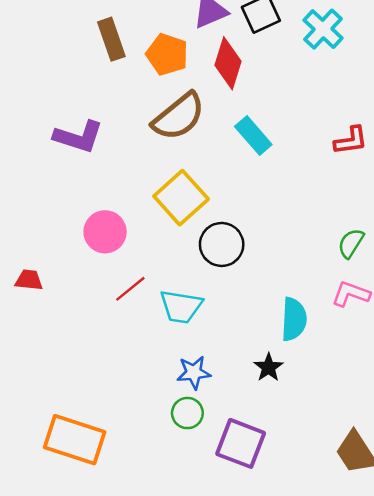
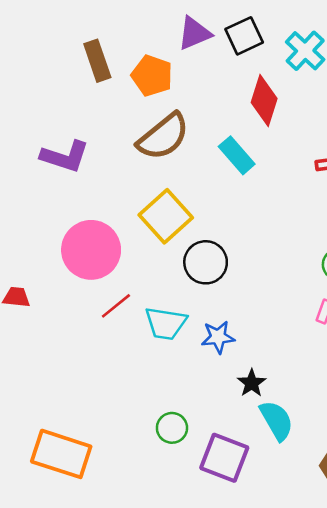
red diamond: (228, 63) -> (264, 101), moved
pink circle: (105, 232) -> (91, 250), size x1.4
cyan semicircle: (294, 319) -> (277, 420), moved, turned -33
blue star: (194, 372) -> (218, 337), moved

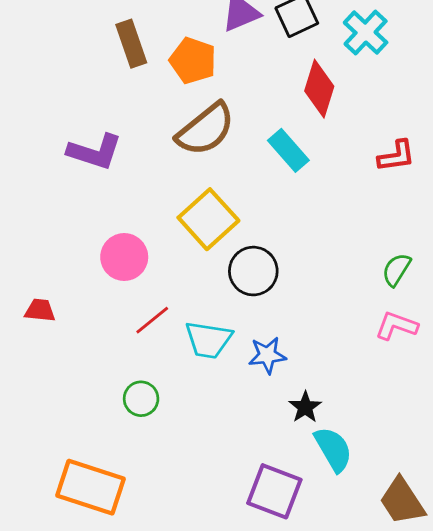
pink circle: (91, 250) -> (124, 257), size x0.7
green circle: (172, 428) -> (141, 399), moved

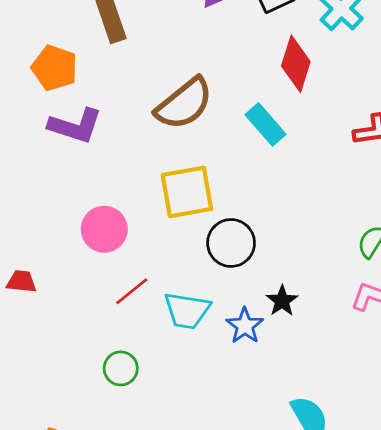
orange pentagon: (193, 61) -> (55, 68), moved
yellow square: (208, 219) -> (187, 192), turned 32
blue star: (267, 355) -> (245, 326), turned -30
black star: (305, 407) -> (282, 301), moved

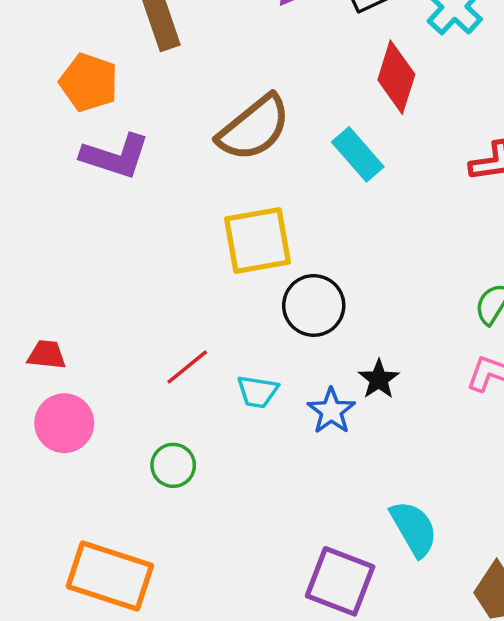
pink circle: (104, 229) -> (64, 423), moved
cyan trapezoid: (187, 311) -> (257, 392), size x0.7

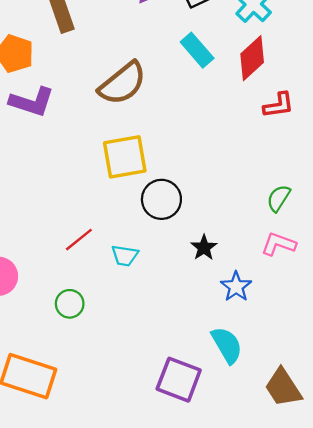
red diamond: (396, 77) -> (252, 58), moved, turned 30
cyan rectangle: (358, 154) -> (197, 50), moved
blue star: (331, 411) -> (236, 287), moved

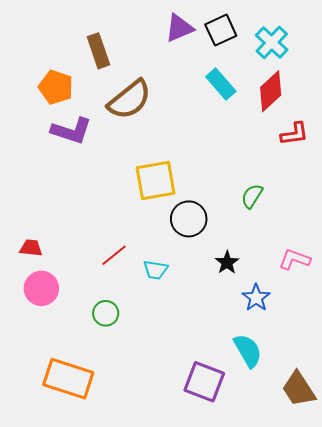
brown semicircle: (122, 83) -> (130, 100), moved
green semicircle: (279, 198) -> (252, 196), moved

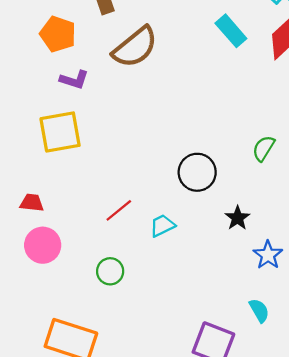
purple L-shape: (71, 131) -> (74, 80), size x0.7
yellow square: (155, 181) -> (60, 132), moved
cyan trapezoid: (155, 270) -> (162, 226), turned 145
cyan semicircle: (248, 351) -> (259, 310), size x0.7

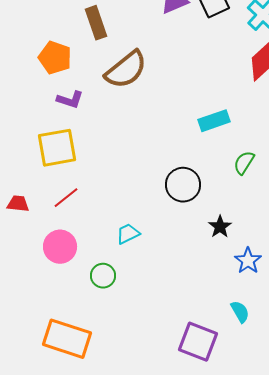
cyan rectangle: (231, 31) -> (214, 121), moved, turned -68
red trapezoid: (32, 203) -> (18, 204), moved
red line: (119, 210) -> (66, 198), moved
cyan trapezoid: (162, 226) -> (128, 234), moved
pink circle: (43, 245) -> (60, 247), moved

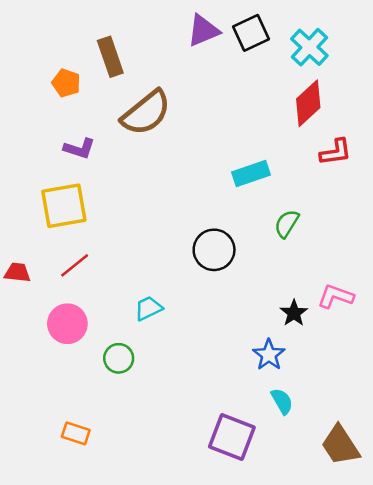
orange pentagon: (55, 58) -> (66, 83), moved, size x0.7
black star: (220, 227) -> (294, 313), moved
blue star: (248, 261) -> (269, 355), moved
orange rectangle: (67, 339) -> (76, 433), size x0.5

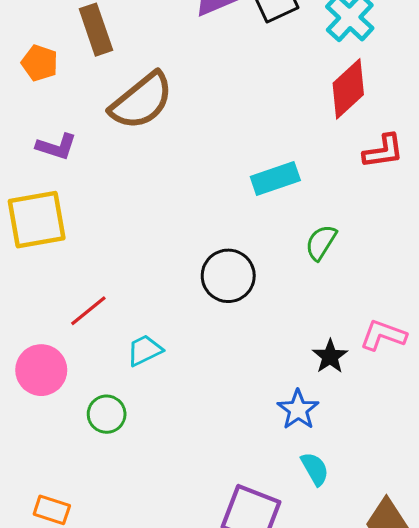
red line: (75, 265) -> (88, 311), moved

